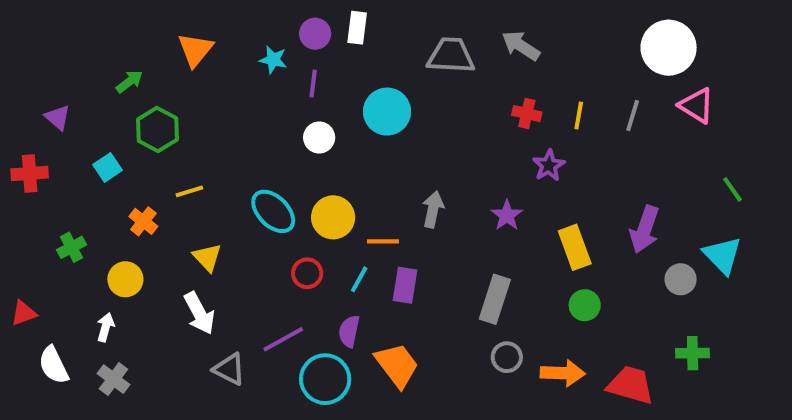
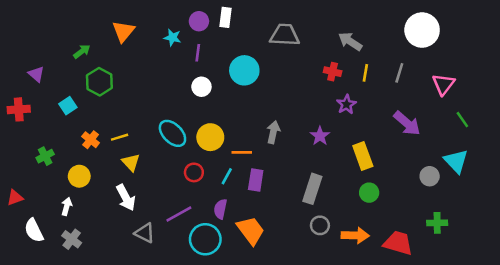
gray arrow: (521, 46) -> (350, 41), moved
pink triangle: (697, 106) -> (443, 84), moved, turned 35
yellow line: (189, 191) -> (120, 137), moved
purple arrow: (645, 229) -> (407, 123), moved, turned -68

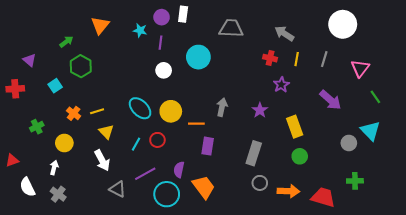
cyan line: (227, 176) -> (136, 144), moved

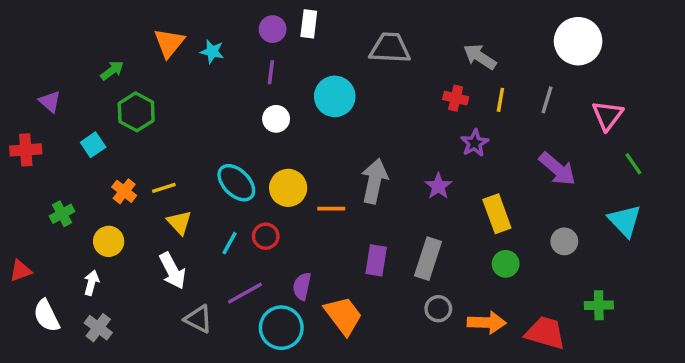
cyan star: (140, 30) -> (212, 52), moved
gray arrow: (222, 107) -> (374, 181), size x1.4
gray circle: (349, 143) -> (564, 241), moved
purple rectangle: (208, 146) -> (376, 260), moved

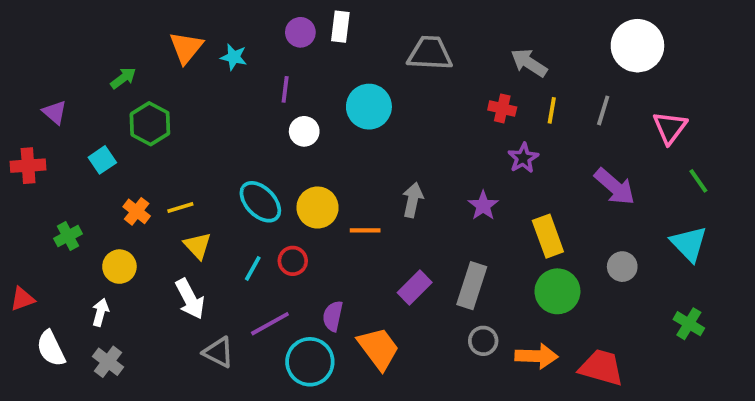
purple line: (271, 72) -> (285, 89), moved
gray arrow: (374, 181) -> (413, 200), size x0.7
purple rectangle: (376, 260) -> (415, 288), turned 36
green circle: (506, 264) -> (557, 291), size x1.5
green cross: (599, 305) -> (689, 324), moved, turned 32

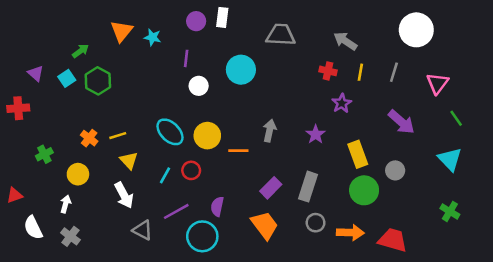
cyan square: (102, 160) -> (67, 78), moved
gray circle: (622, 267) -> (395, 170), moved
orange trapezoid: (378, 348) -> (265, 225), moved

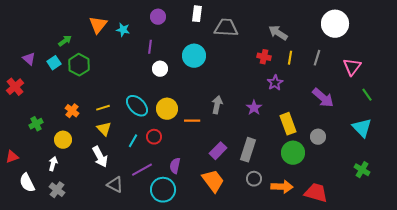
white rectangle: (222, 17) -> (197, 14), moved
red cross: (18, 108) -> (15, 87), turned -36
yellow line: (118, 136) -> (103, 108), moved

